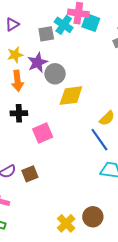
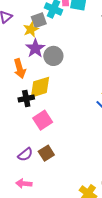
yellow star: (15, 55) -> (31, 29), moved
yellow diamond: (71, 96) -> (40, 87), moved
pink square: (43, 133) -> (43, 120), moved

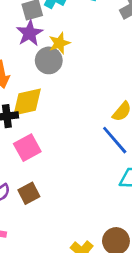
yellow star: (31, 29) -> (59, 43), moved
purple star: (35, 48) -> (30, 33), moved

